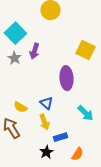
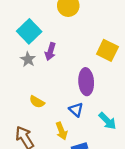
blue triangle: (46, 103) -> (76, 110), moved
yellow semicircle: (20, 107) -> (37, 102), moved

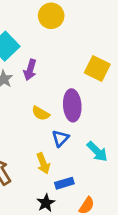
yellow semicircle: (37, 102) -> (41, 113), moved
blue triangle: (76, 110) -> (60, 138), turned 32

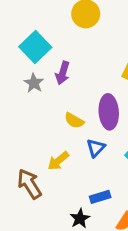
yellow arrow: (43, 163) -> (58, 161), moved, turned 72

